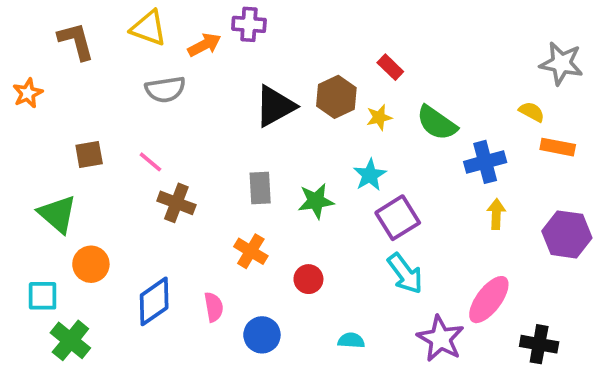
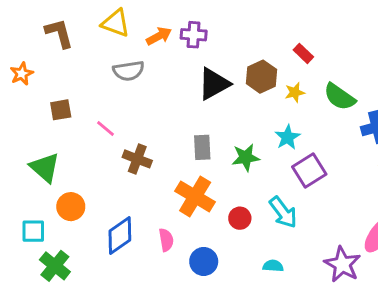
purple cross: (249, 24) -> (194, 35), moved
brown square: (89, 155) -> (61, 110), moved
pink line: (150, 162) -> (105, 129), moved
orange cross: (251, 251) -> (195, 196), size x1.5
cyan arrow: (405, 274) -> (283, 212), moved

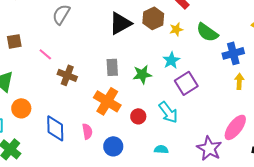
gray semicircle: (129, 71) -> (61, 14), turned 130
blue diamond: (120, 235) -> (55, 128), turned -56

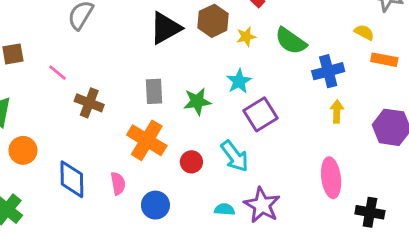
pink ellipse: (235, 127) -> (331, 178), turned -44
purple star: (209, 148) -> (262, 205), moved

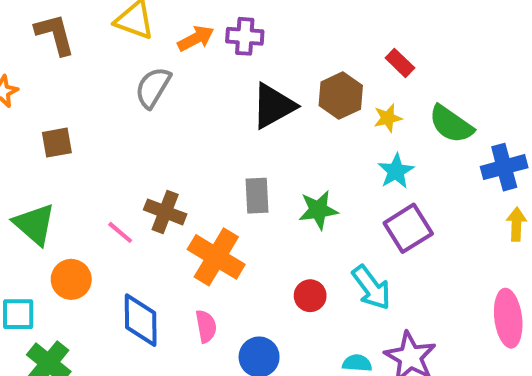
pink line: (58, 73) -> (120, 232), moved
cyan star: (239, 81) -> (396, 171), moved
orange cross: (147, 140) -> (216, 257), moved

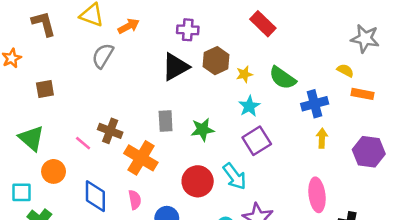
purple cross: (245, 36) -> (188, 30), moved
red rectangle: (400, 63) -> (263, 24), moved, size x1.5
red circle: (310, 296) -> (198, 181), size x1.6

